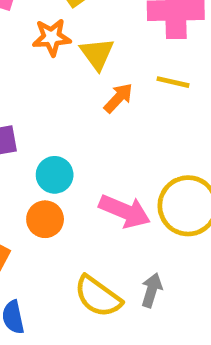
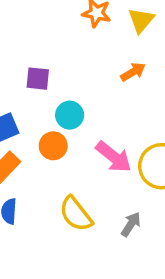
yellow triangle: (97, 54) -> (141, 20), moved
gray arrow: (152, 290) -> (131, 224), moved

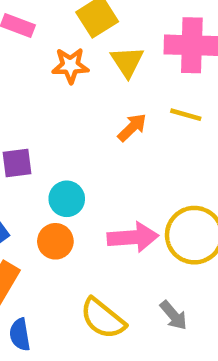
pink arrow: (114, 157) -> (133, 237), turned -30
gray arrow: (131, 224) -> (174, 315), turned 120

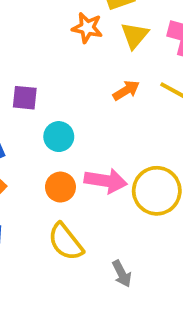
orange circle: (55, 241) -> (60, 187), moved
gray arrow: (174, 315) -> (122, 274), moved

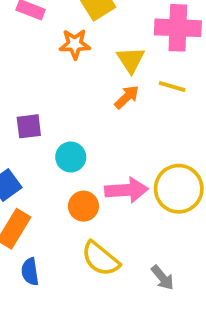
yellow triangle: (135, 35) -> (131, 60), moved

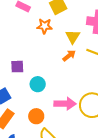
orange circle: (83, 206) -> (36, 116), moved

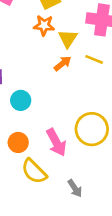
orange star: (45, 26) -> (44, 25), moved
pink arrow: (65, 104) -> (56, 142), moved, turned 60

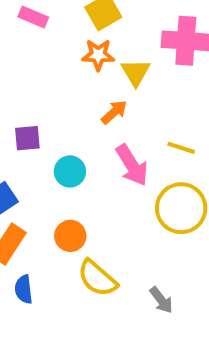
yellow line: (94, 59) -> (181, 148), moved
orange arrow: (63, 63) -> (114, 112), moved
pink arrow: (56, 142) -> (132, 165), moved

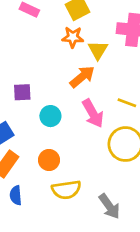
orange arrow: (114, 112) -> (82, 77), size x1.4
yellow semicircle: (97, 278) -> (66, 190), turned -52
gray arrow: (161, 300) -> (109, 206), size x1.4

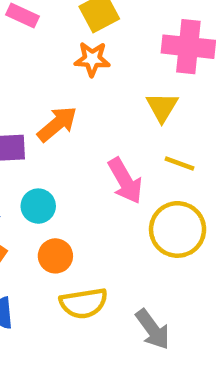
yellow triangle: (98, 50) -> (162, 107), moved
orange arrow: (82, 77) -> (57, 124), moved
cyan circle: (50, 116) -> (38, 206), moved

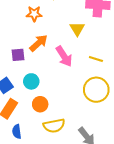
orange star: (92, 59) -> (34, 14), moved
yellow triangle: (162, 107) -> (77, 29), moved
pink arrow: (125, 181) -> (64, 56), moved

